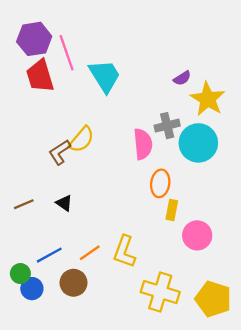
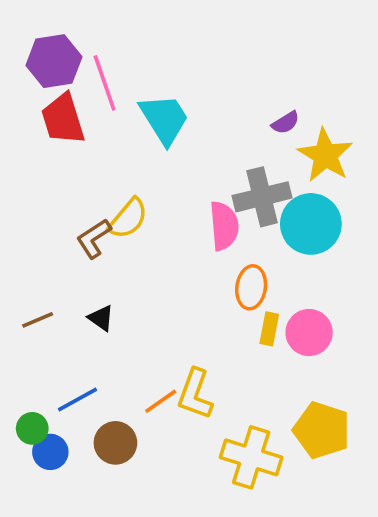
gray cross: (167, 126) -> (262, 197), size x1.4
pink circle: (197, 235) -> (309, 333), moved
orange line: (90, 253) -> (161, 401), moved
yellow pentagon: (213, 299) -> (322, 430), moved

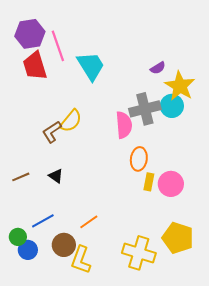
cyan circle: (311, 224) -> (172, 106), moved, size x0.7
yellow L-shape: (195, 394) -> (81, 260), moved

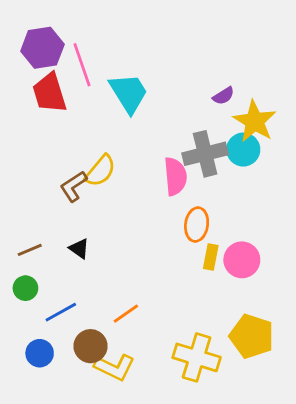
green circle: (18, 237) -> (25, 288), moved
yellow L-shape: (81, 260) -> (115, 367), turned -84

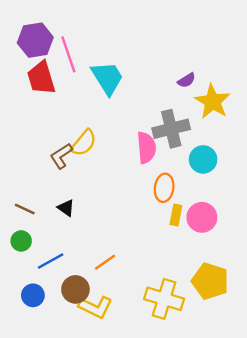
cyan circle: (243, 150) -> (203, 159), moved
brown line: (30, 250) -> (25, 209), turned 48

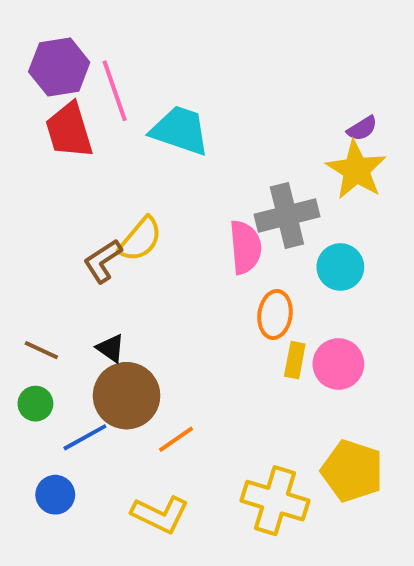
cyan trapezoid: (107, 78) -> (180, 130), turned -39
purple semicircle: (187, 80) -> (362, 128), moved
brown circle: (75, 289) -> (127, 396), moved, size x1.4

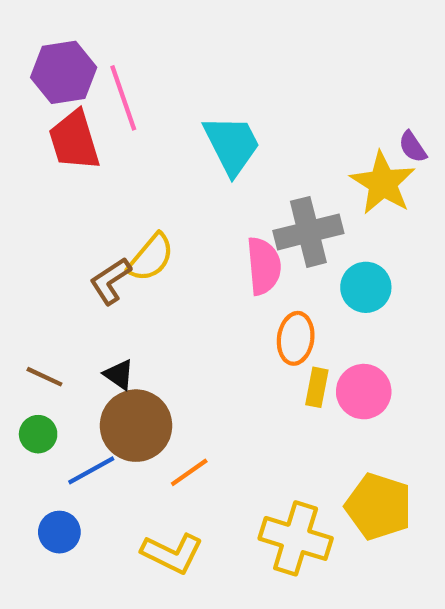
purple semicircle: (362, 128) -> (413, 147), moved, turned 88
cyan trapezoid: (180, 130) -> (232, 145), moved, turned 44

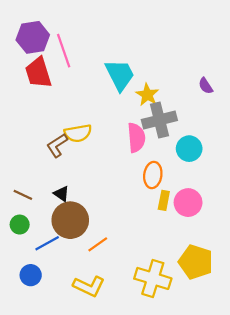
purple semicircle: (413, 147) -> (206, 86), moved
yellow star: (383, 183) -> (147, 95), moved, size x0.7
yellow semicircle: (151, 257) -> (78, 133), turned 40

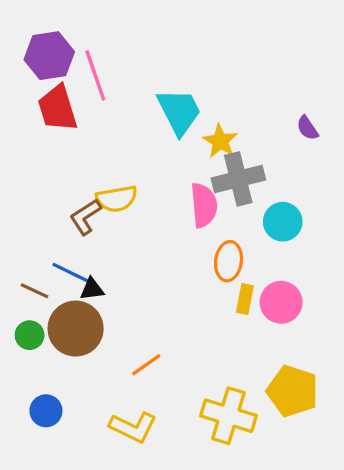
black triangle: (61, 194) -> (92, 289), turned -42
brown circle: (70, 220) -> (76, 329), moved
blue line: (47, 243) -> (71, 273), moved, turned 55

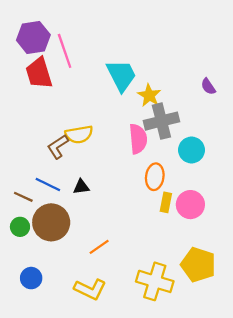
black triangle: (92, 289) -> (81, 187), moved

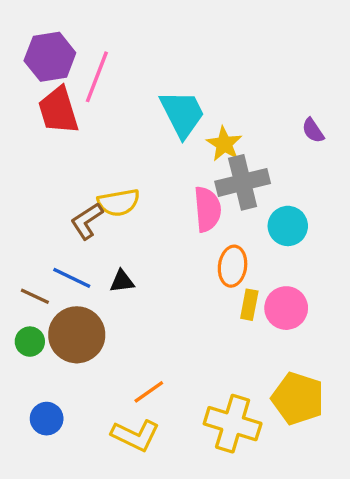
pink line: (65, 51) -> (97, 77), turned 40
orange line: (99, 247) -> (149, 392), moved

